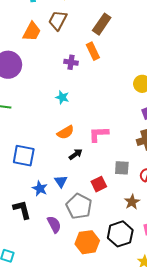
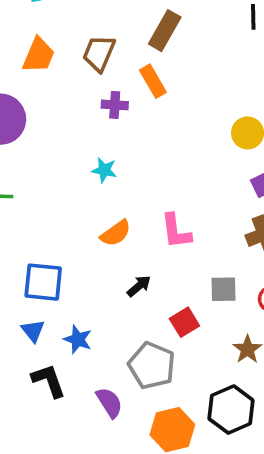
brown trapezoid: (58, 20) -> (99, 53), moved
pink L-shape: (99, 134) -> (176, 231), turned -90
black arrow: (76, 154) -> (139, 286), moved
blue triangle: (61, 181) -> (33, 331), moved

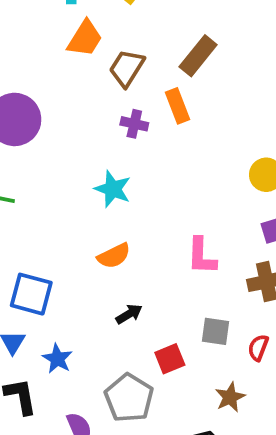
orange trapezoid: (39, 55) -> (85, 38), moved
cyan star: (104, 170) -> (113, 189), size x1.4
pink L-shape: (176, 231) -> (202, 256), moved

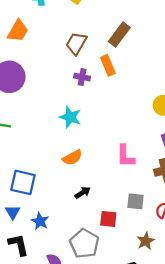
orange trapezoid: (85, 38) -> (18, 31), moved
red square: (170, 359) -> (108, 219), turned 30

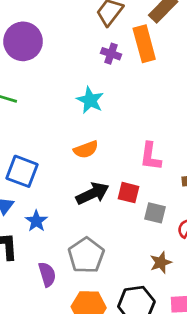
orange rectangle: (108, 65) -> (144, 44), size x1.4
black arrow: (83, 193) -> (93, 194), size x1.6
red square: (108, 219) -> (128, 193), moved

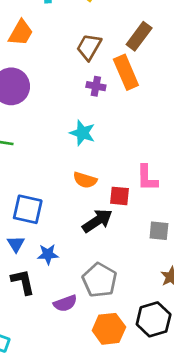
orange semicircle: (86, 149) -> (85, 180), turned 45
red square: (128, 193) -> (120, 196), moved
blue star: (36, 221) -> (48, 254), turned -30
purple semicircle: (47, 274) -> (65, 303), turned 95

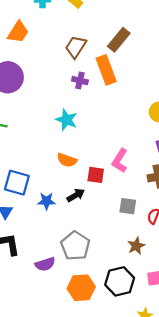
pink L-shape: (147, 178) -> (120, 161), turned 30
black arrow: (97, 221) -> (76, 195), size x0.7
blue star: (48, 254) -> (47, 201), moved

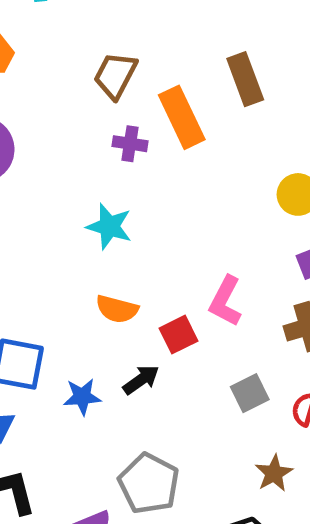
brown rectangle: (119, 40) -> (245, 79), moved, turned -55
red square: (96, 175) -> (179, 335), turned -30
gray square: (128, 206) -> (250, 393), turned -30

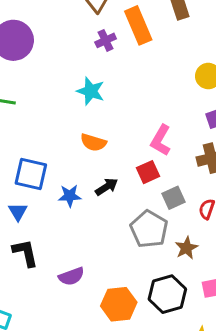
purple cross: (130, 144) -> (106, 40), turned -36
red square: (179, 335) -> (148, 172), moved
gray pentagon: (149, 484) -> (149, 229), moved

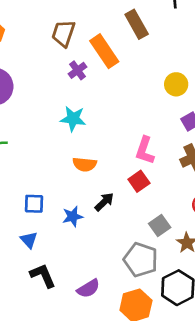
blue square: (31, 174) -> (34, 204), size x0.7
gray square: (173, 198) -> (160, 225), moved
gray pentagon: (149, 229) -> (141, 260), moved

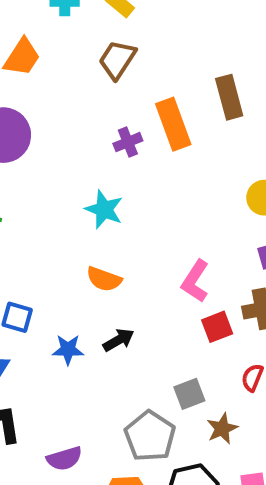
brown trapezoid: (63, 33) -> (117, 60), moved
red square: (139, 181) -> (217, 327), moved

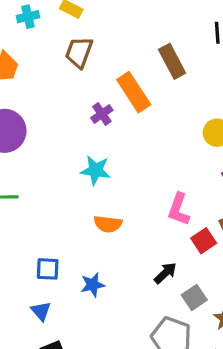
black arrow: (119, 340) -> (165, 273), moved

